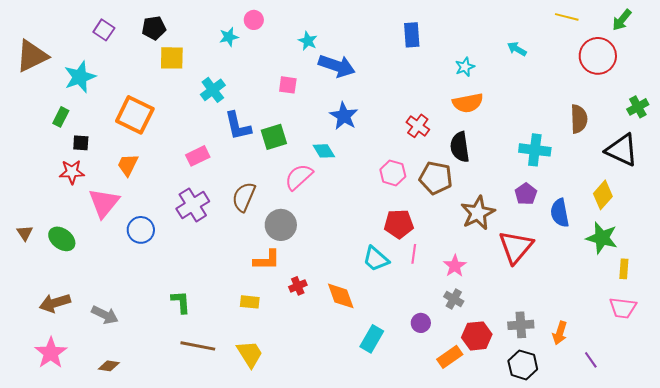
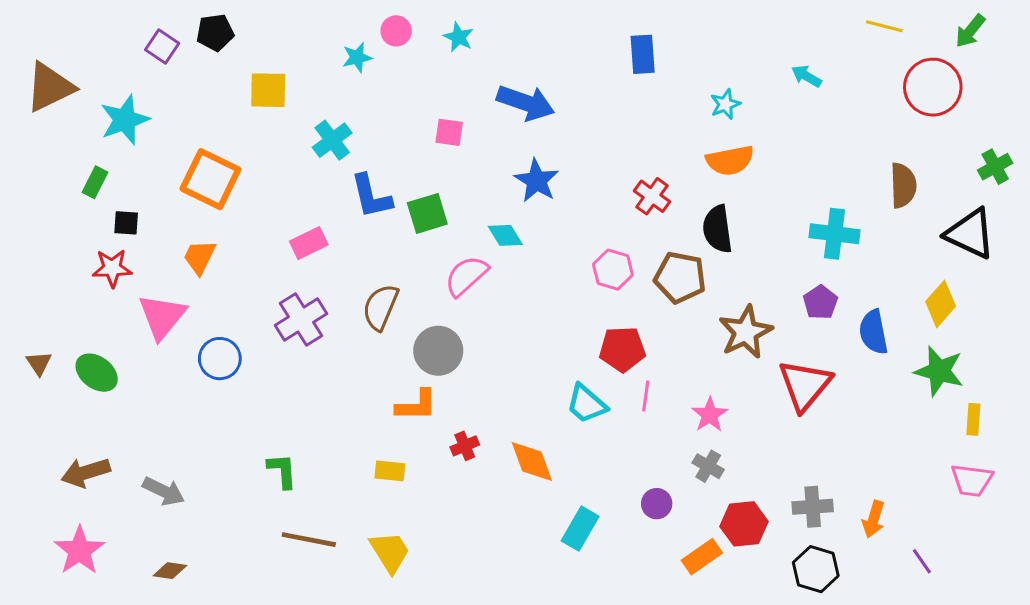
black pentagon: (154, 28) -> (215, 32), moved
cyan star: (308, 41) -> (459, 37), moved

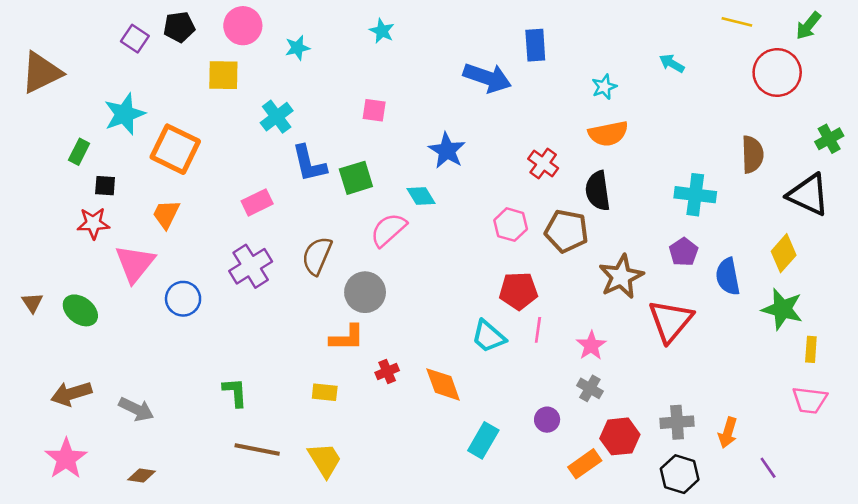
pink circle: (396, 31) -> (243, 26), moved, size x1.5
blue arrow: (526, 103) -> (487, 78), moved
cyan star: (125, 120) -> (125, 114), moved

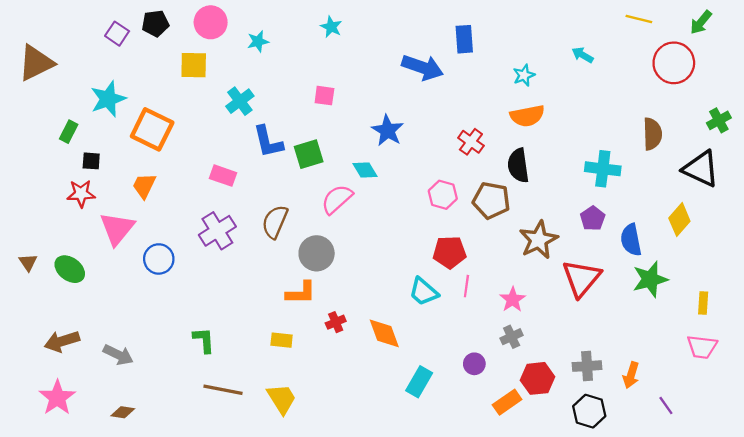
pink rectangle: (257, 202) -> (223, 176), turned 45
green star: (782, 309) -> (650, 279), moved, turned -30
gray cross: (590, 388) -> (512, 337), turned 35

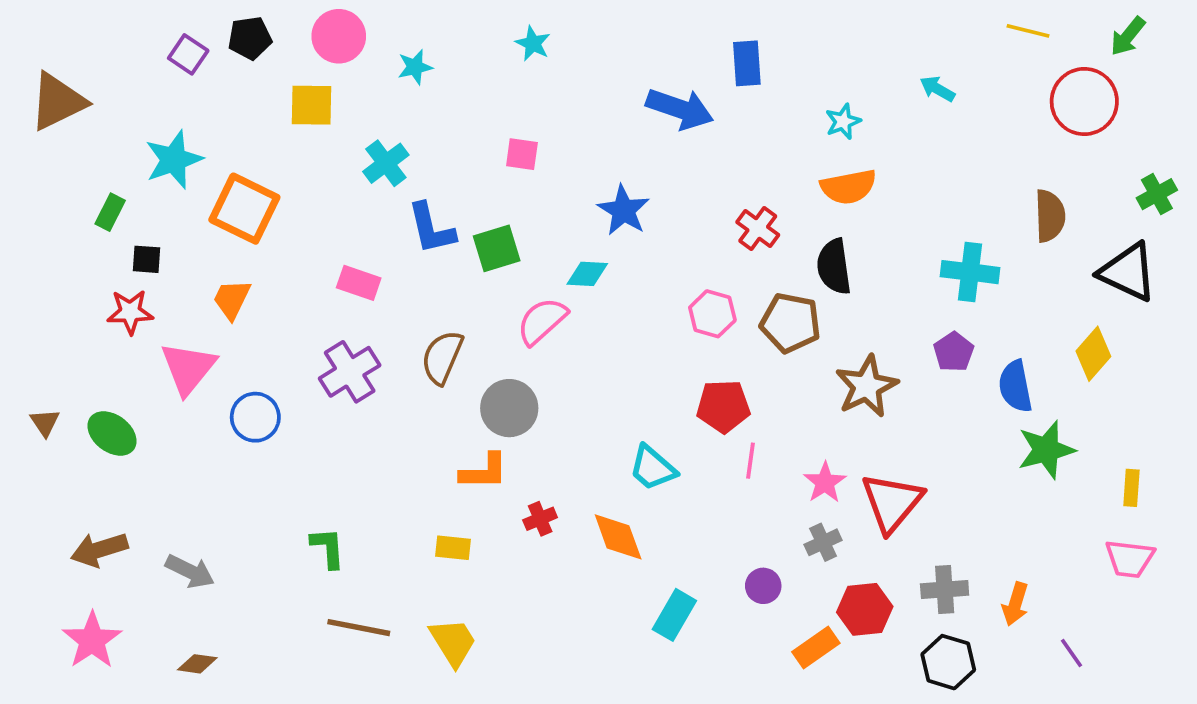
cyan diamond: (365, 170) -> (587, 274), turned -55
red triangle: (581, 278) -> (892, 502), moved
cyan trapezoid: (424, 292) -> (653, 468), moved

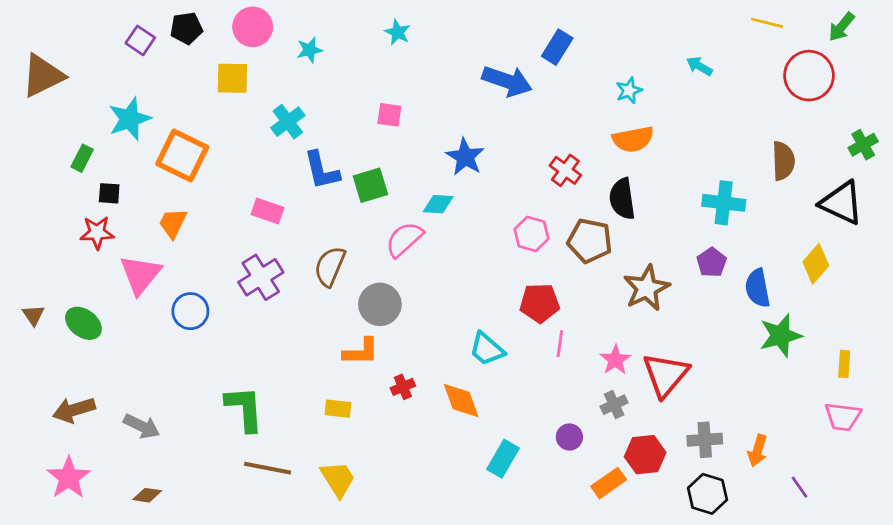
blue rectangle: (747, 63) -> (557, 47), turned 36
green L-shape: (328, 548) -> (245, 409), size x1.5

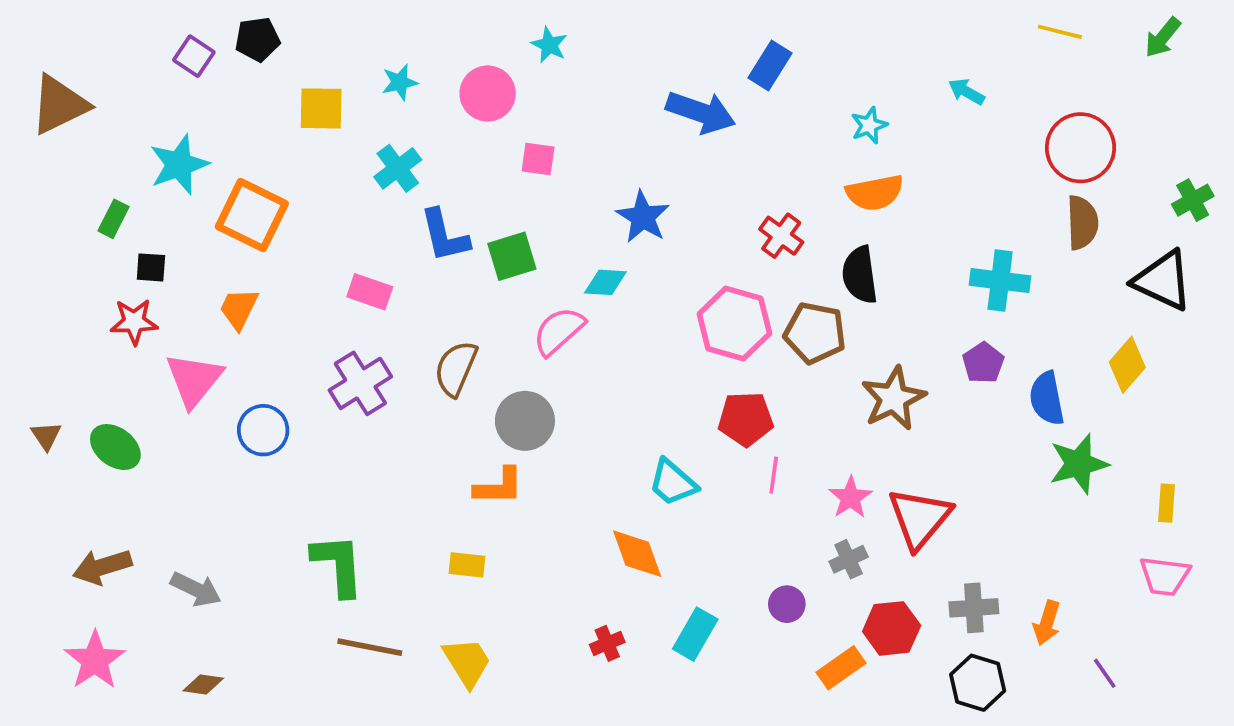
pink circle: (253, 27) -> (488, 94), moved
cyan star: (310, 50) -> (400, 82), moved
red circle: (809, 76) -> (1080, 148), moved
pink hexagon: (532, 234) -> (734, 324), size x1.5
red cross: (403, 387) -> (607, 643), moved

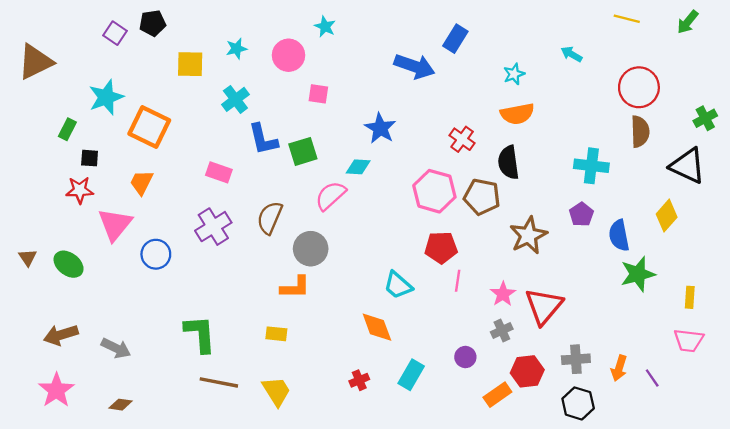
purple line: (1105, 673) -> (652, 378), moved

